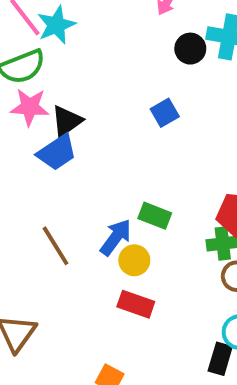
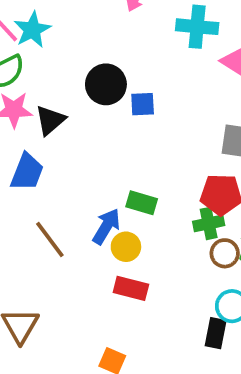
black circle: (190, 49) -> (106, 84), moved, size x1.4
blue square: (165, 113) -> (143, 104), turned 32
blue trapezoid: (57, 152) -> (27, 172), moved, turned -30

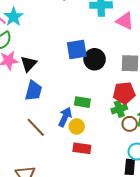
black circle: (106, 84) -> (95, 59), moved
blue square: (143, 104) -> (77, 50), size x1.5
blue trapezoid: (27, 172) -> (34, 91), moved

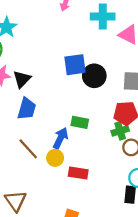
yellow circle: (77, 126) -> (55, 158), moved

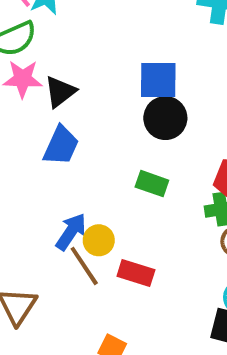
black circle: (94, 76) -> (165, 118), moved
blue arrow: (61, 138) -> (71, 232), moved
brown line: (28, 149) -> (84, 266), moved

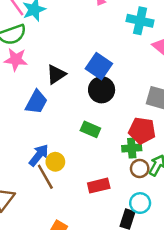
blue square: (158, 80) -> (99, 66), turned 30
black triangle: (60, 92) -> (56, 74), moved
red rectangle: (136, 273) -> (99, 186), moved, turned -35

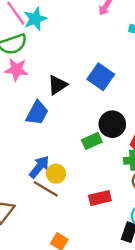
black circle: (102, 90) -> (112, 124), moved
green rectangle: (90, 129) -> (92, 141), turned -48
brown line: (45, 177) -> (46, 189), turned -30

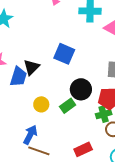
blue trapezoid: (37, 113) -> (18, 77), moved
yellow circle: (56, 174) -> (41, 104), moved

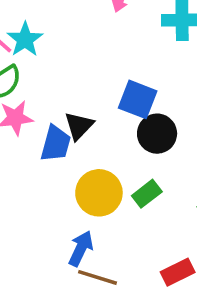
black circle: (81, 89) -> (157, 134), moved
yellow circle: (41, 104) -> (99, 193), size x1.6

